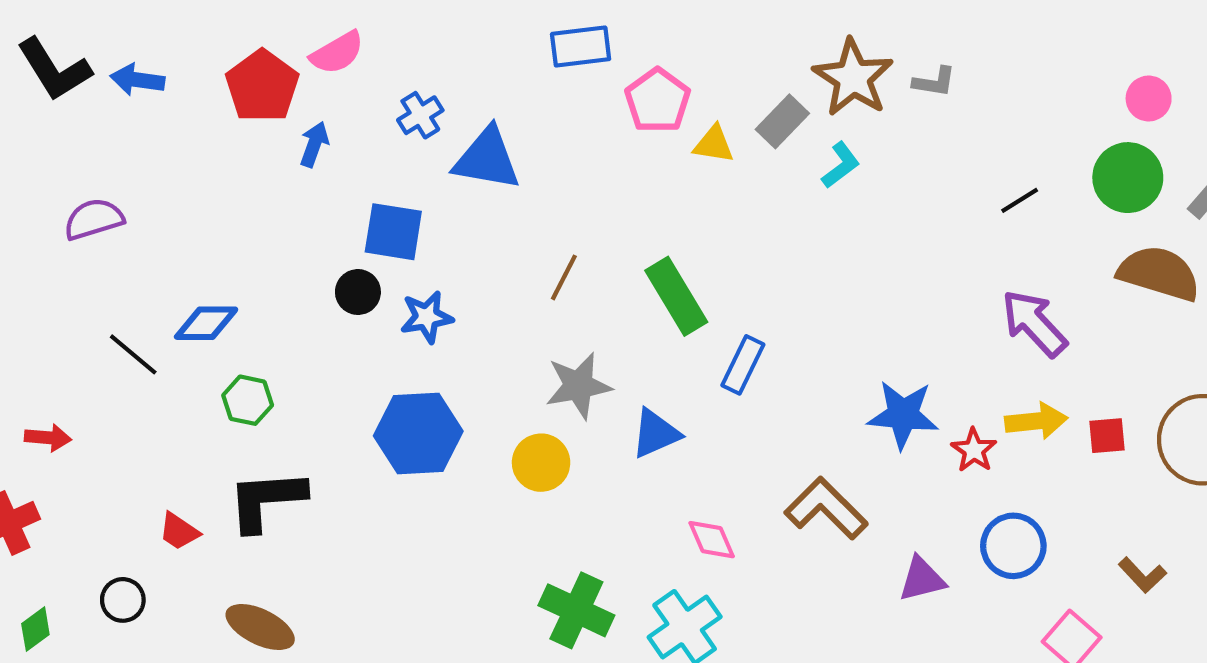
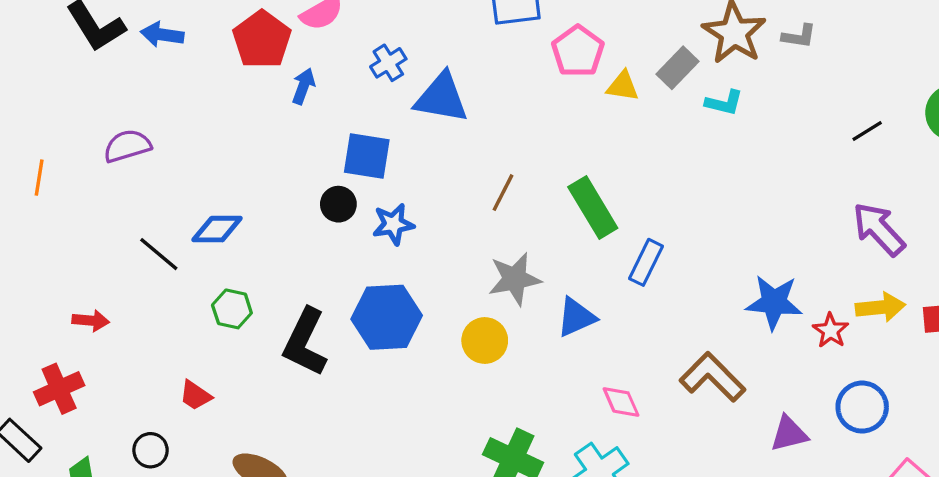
cyan L-shape: (841, 165) -> (724, 103), turned 51
green hexagon: (248, 400) -> (232, 309), moved
black L-shape: (266, 500) -> (305, 342), moved, turned -60

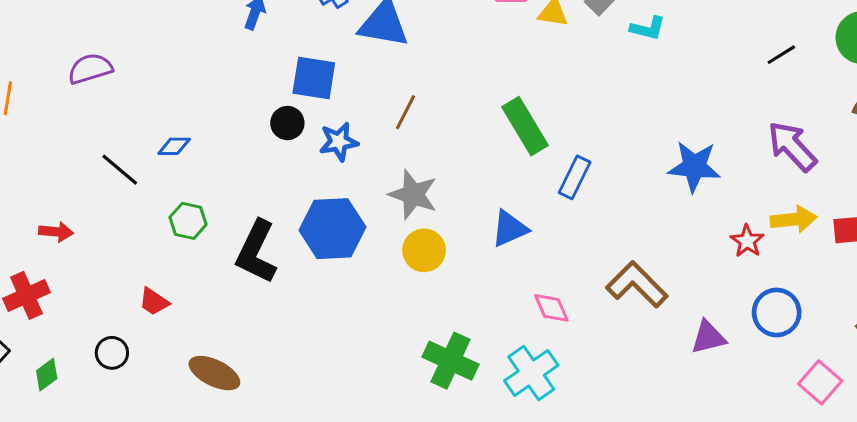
brown line: (503, 193) -> (405, 112), moved
blue diamond: (217, 229) -> (174, 146), size x0.7
gray star: (515, 279) -> (413, 194), moved, turned 30
blue star: (774, 302) -> (694, 167), moved

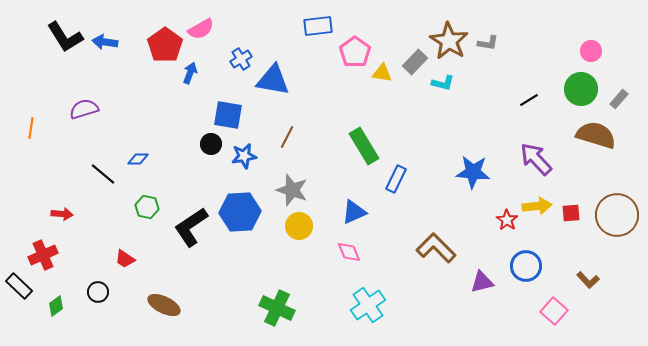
black L-shape: (256, 252) -> (191, 227), turned 30
pink diamond: (551, 308) -> (349, 252), moved
green cross: (450, 361) -> (277, 308), moved

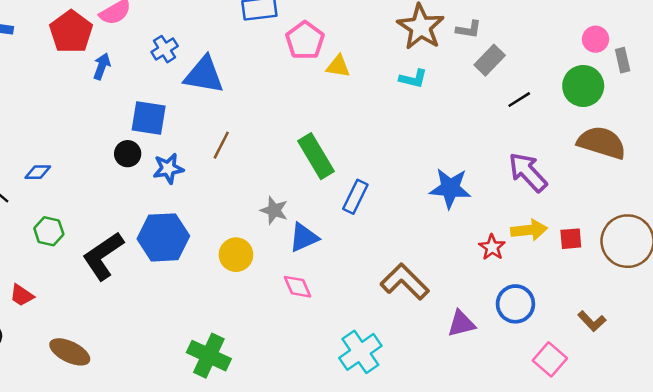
gray rectangle: (415, 62) -> (490, 60), moved
gray rectangle: (619, 99) -> (623, 60), moved, turned -54
gray star: (292, 190) -> (274, 210), moved, size x0.7
cyan cross: (368, 305) -> (360, 352), moved

